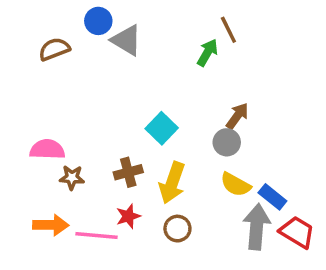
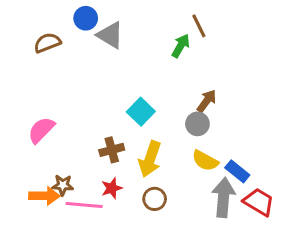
pink semicircle: (47, 149) -> (41, 130), turned -48
brown star: (72, 178) -> (63, 185), moved

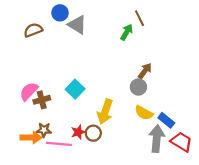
cyan square: (141, 112) -> (75, 89), moved
brown cross: (112, 150) -> (42, 100), moved
brown circle: (155, 199) -> (93, 133), moved

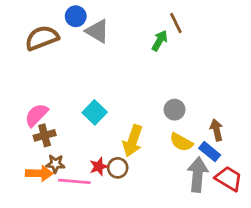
brown semicircle: (33, 30) -> (42, 38), size x1.4
brown arrow: (145, 71) -> (216, 130), moved, turned -49
brown cross: (42, 100) -> (45, 135), moved

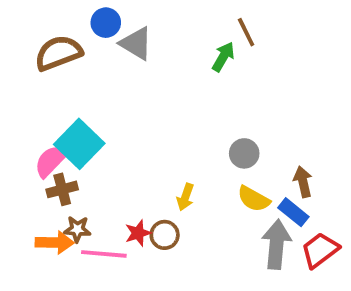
cyan square: (95, 112) -> (79, 144), moved, size x1.4
yellow arrow: (133, 141) -> (185, 197), size x0.6
red trapezoid: (229, 179) -> (320, 250), turned -68

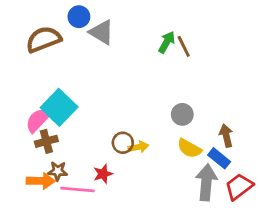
brown line: (246, 32) -> (184, 46), moved
yellow arrow: (185, 197) -> (138, 147), turned -120
brown circle: (165, 235) -> (123, 143), moved

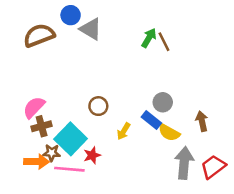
cyan square: (59, 107) -> (71, 139), moved
brown circle: (123, 143) -> (98, 106), moved
yellow arrow: (138, 147) -> (124, 131), turned 132
blue rectangle: (219, 158) -> (151, 120), moved

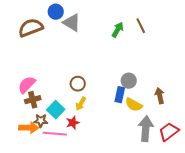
brown line: (164, 42) -> (141, 26), moved
blue rectangle: (151, 120) -> (120, 95), turned 63
yellow arrow: (124, 131) -> (81, 104), moved
cyan square: (71, 139) -> (56, 110), size x0.7

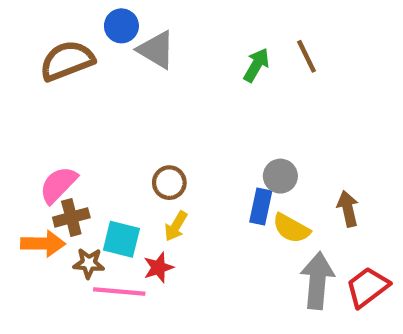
cyan square: (56, 110) -> (121, 239), turned -30
orange arrow: (29, 128) -> (43, 244), moved

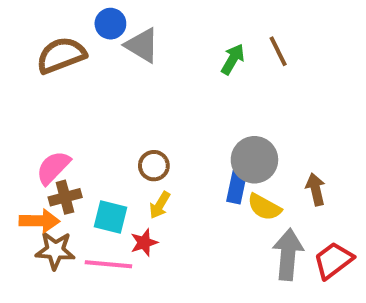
gray circle: (280, 176) -> (254, 160), size x1.5
brown star: (89, 263) -> (55, 250), moved, size x1.4

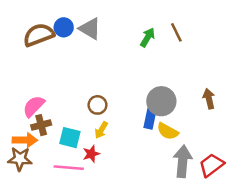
blue circle: (110, 24) -> (64, 27), moved
brown arrow: (316, 189) -> (209, 99), moved
brown star: (55, 250) -> (20, 159), moved

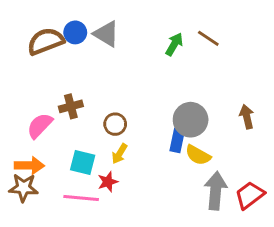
brown line: (176, 32) -> (208, 38), turned -30
brown cross: (41, 125) -> (71, 106), moved

